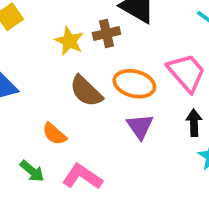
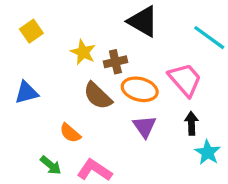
brown cross: (106, 33) -> (115, 62), moved

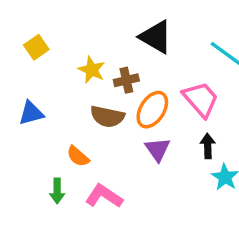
orange ellipse: (140, 89) -> (152, 110), turned -72
brown semicircle: (98, 96) -> (107, 117), turned -32
green arrow: (51, 165) -> (57, 191), turned 50

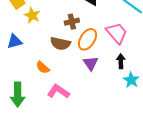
yellow star: (92, 70) -> (32, 15), moved
green arrow: (57, 191) -> (18, 95), moved, size x1.6

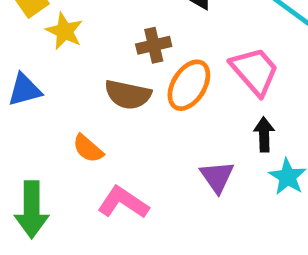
purple triangle: (91, 63) -> (217, 177), moved

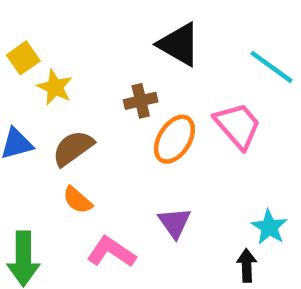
brown semicircle: (128, 95) -> (73, 148), moved, turned 132
black arrow: (264, 134) -> (247, 266), moved
purple triangle: (217, 177) -> (174, 223), moved

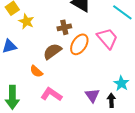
brown semicircle: (73, 148) -> (52, 51), moved
purple triangle: (174, 223) -> (92, 95), moved

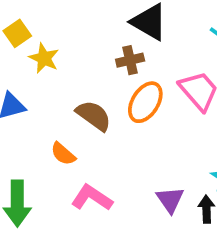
brown cross: (64, 27) -> (130, 60), moved
brown semicircle: (52, 51) -> (94, 116), turned 72

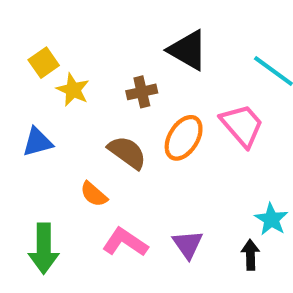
brown cross: (130, 60) -> (142, 92), moved
purple triangle: (170, 200) -> (188, 244), moved

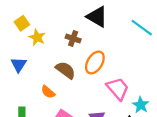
brown cross: (142, 92) -> (73, 39), turned 32
pink trapezoid: (242, 125) -> (118, 89), moved
blue triangle: (37, 142) -> (19, 65), turned -42

